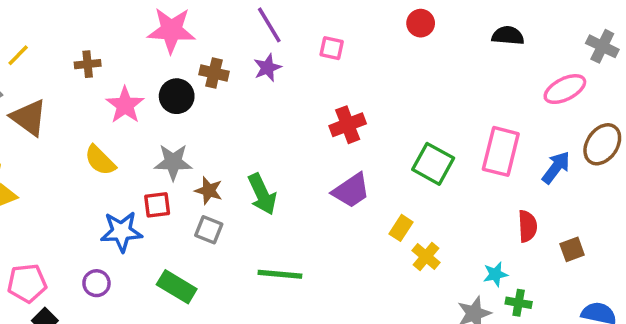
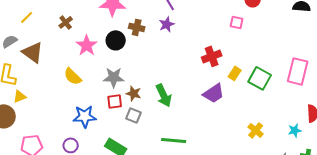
pink square: (332, 48) -> (237, 22), moved
brown cross: (88, 64) -> (66, 22), turned -32
red square: (157, 205) -> (115, 101), moved
yellow rectangle: (401, 228) -> (235, 73), moved
cyan star: (495, 274) -> (295, 130), moved

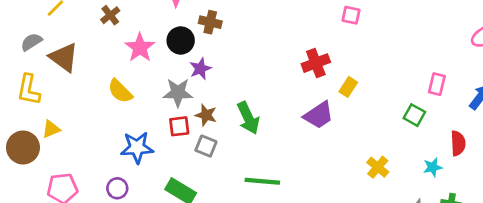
purple star: (167, 24) -> (200, 69), moved
pink rectangle: (298, 71) -> (437, 84), size x0.6
green square: (260, 78) -> (414, 115), moved, size x0.7
yellow triangle: (20, 96) -> (51, 129), moved

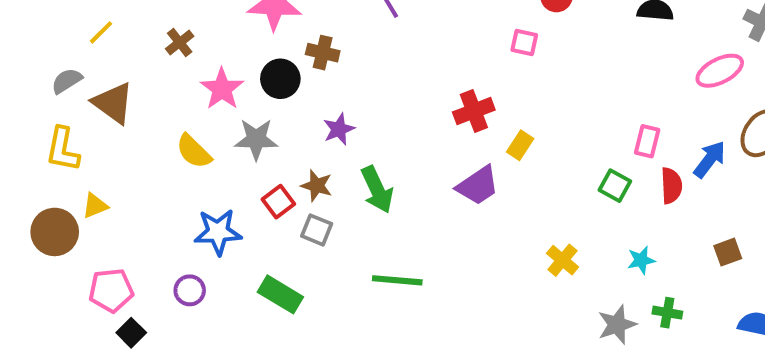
purple star: (200, 69) -> (339, 129), moved
gray star: (178, 93) -> (256, 139), moved
red square: (179, 126) -> (278, 202), turned -30
red semicircle: (458, 143) -> (671, 186), moved

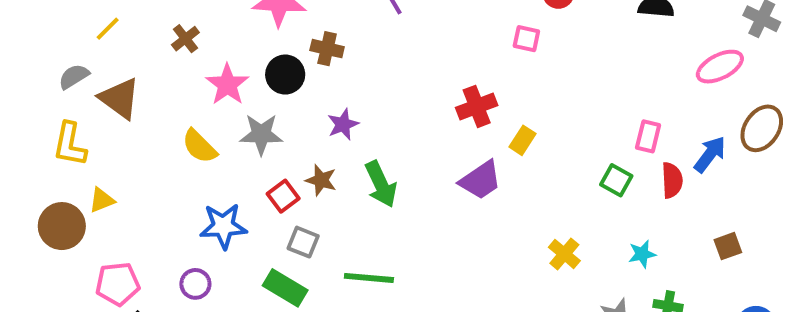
gray square: (317, 230) -> (303, 242), moved
green line: (397, 280) -> (369, 278), moved

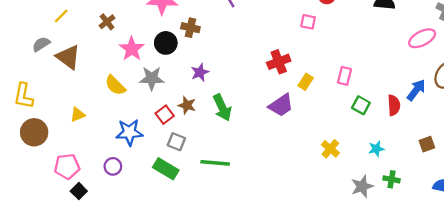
pink rectangle: (648, 136) -> (344, 76), moved
yellow L-shape: (70, 144) -> (24, 96), moved
yellow triangle: (102, 200) -> (78, 115), moved

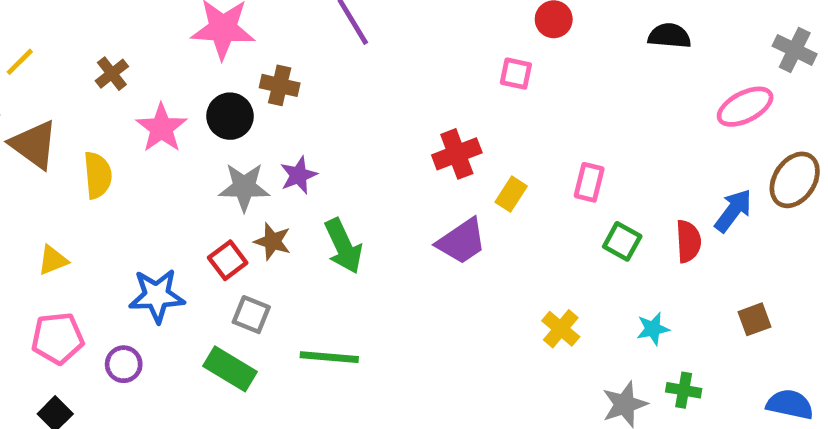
gray star: (152, 78) -> (244, 187), moved
yellow semicircle: (115, 85) -> (98, 175), moved, turned -140
pink pentagon: (67, 166) -> (58, 338), moved

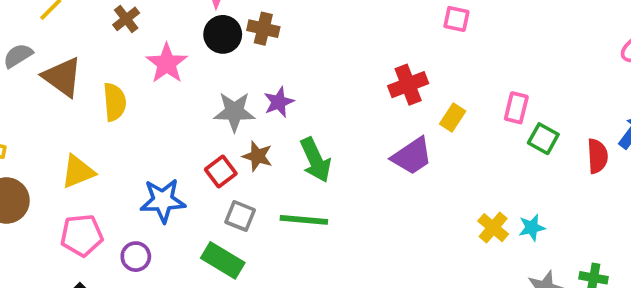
black circle: (230, 116) -> (223, 34), moved
green square: (622, 241) -> (543, 139), moved
yellow triangle: (53, 260) -> (78, 172), size x1.4
cyan star: (653, 329) -> (532, 228), moved
green line: (329, 357) -> (304, 220), moved

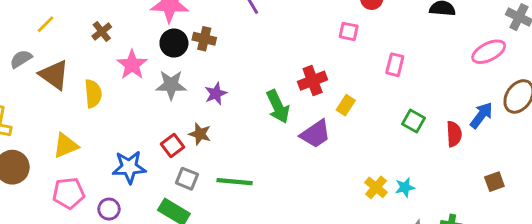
pink rectangle: (516, 108) -> (395, 65), moved
gray star: (234, 112) -> (171, 85), moved
green arrow: (315, 160) -> (278, 107), moved

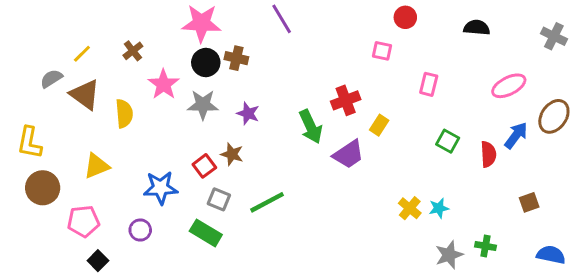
yellow line: (45, 24) -> (82, 54), moved
pink ellipse: (489, 52) -> (509, 86), moved
purple star: (216, 94) -> (248, 113), turned -30
green line: (235, 182) -> (267, 202), turned -33
pink pentagon: (69, 193) -> (83, 221), moved

